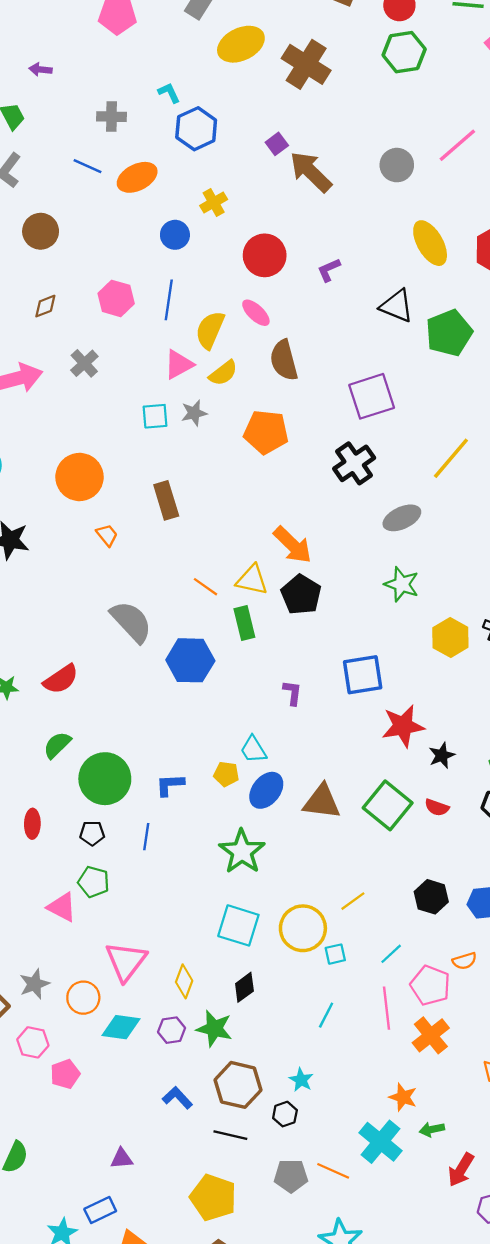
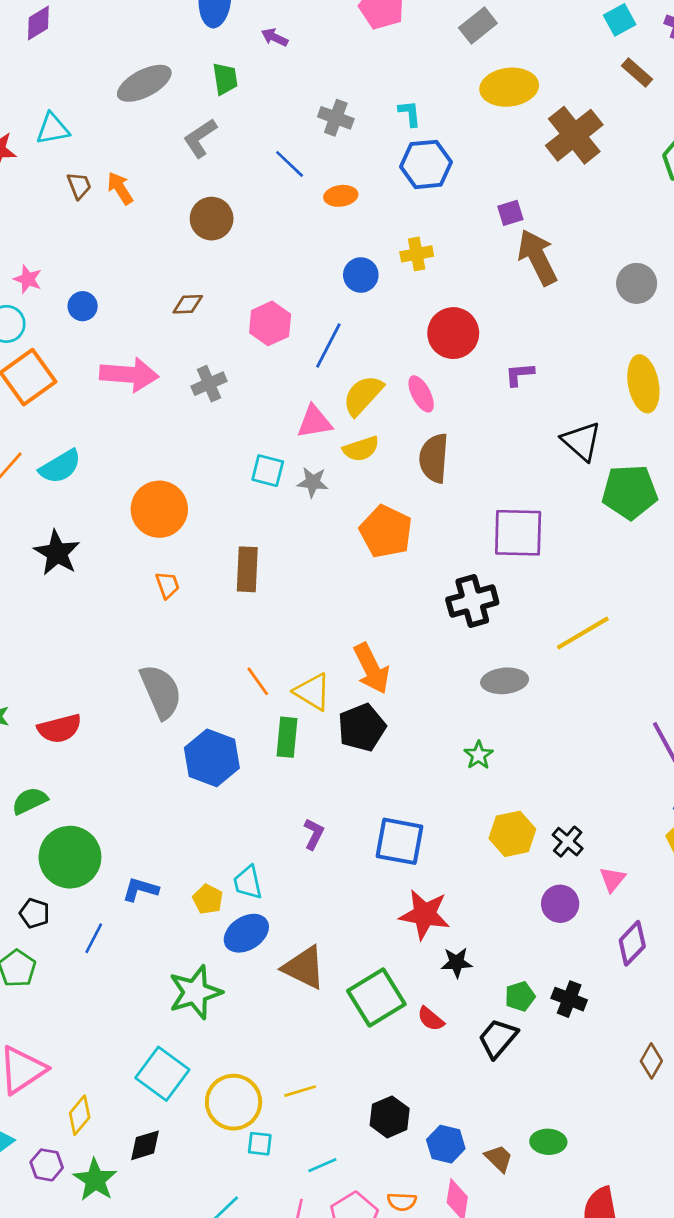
orange ellipse: (137, 177) -> (341, 196), size x0.7
green star: (402, 584) -> (479, 755), size x0.7

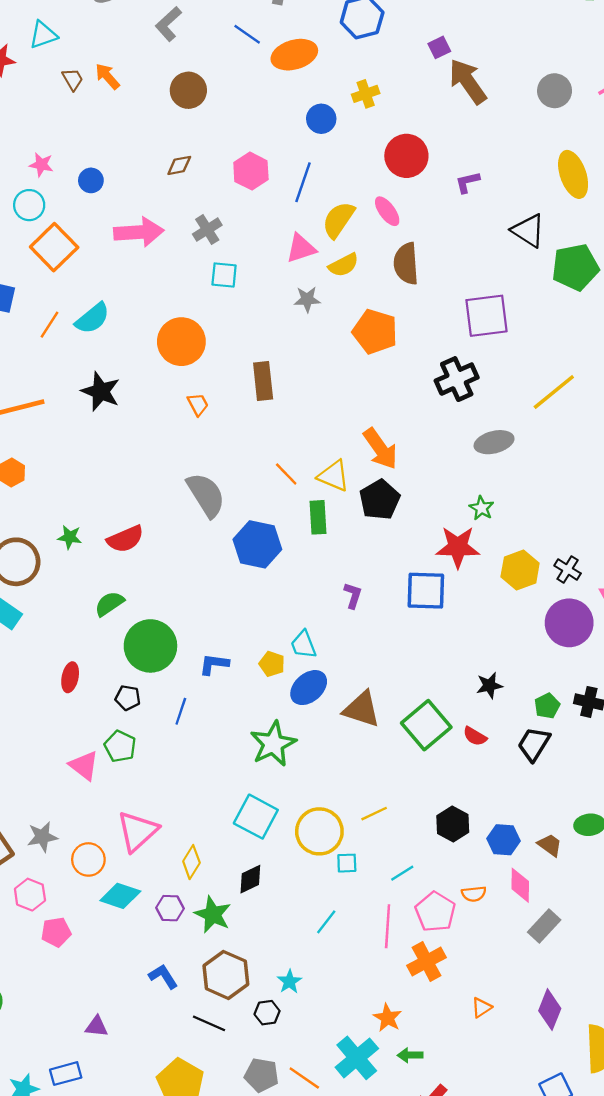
orange ellipse: (341, 196) -> (294, 55), size x1.6
cyan square: (268, 471) -> (224, 275), moved
purple circle: (560, 904) -> (569, 623), size x1.5
red star: (425, 914) -> (458, 547), moved

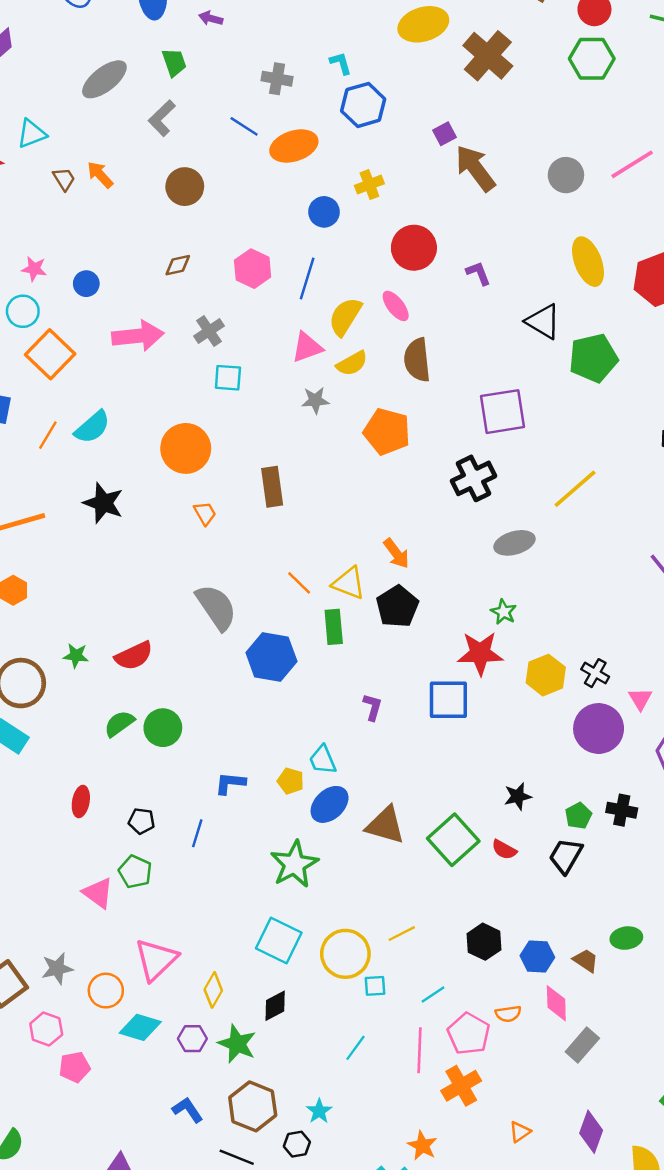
purple L-shape: (468, 182) -> (478, 273), turned 84
orange arrow: (380, 449) -> (396, 553), size x0.7
green circle: (150, 646) -> (163, 728), moved, size x0.7

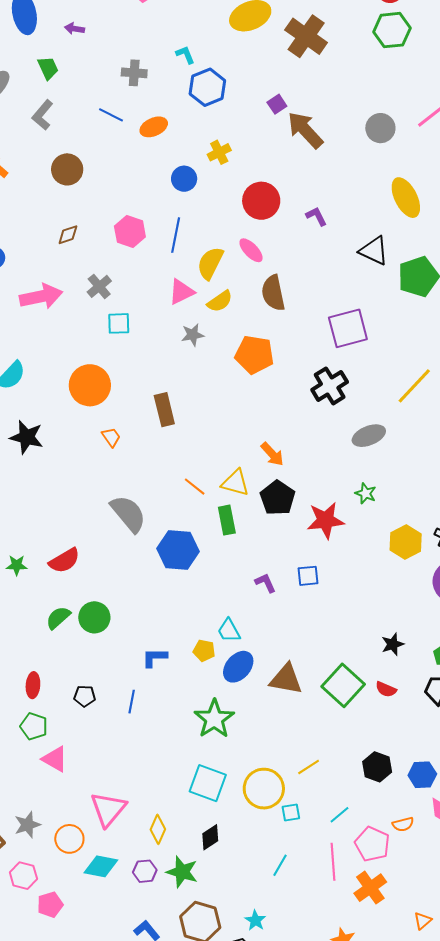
orange ellipse: (294, 146) -> (154, 127), size x0.7
red star: (480, 653) -> (326, 520), moved
blue square: (448, 700) -> (308, 576), moved, size x0.6
purple L-shape: (372, 707) -> (265, 583), turned -35
green pentagon: (135, 872) -> (34, 726), moved

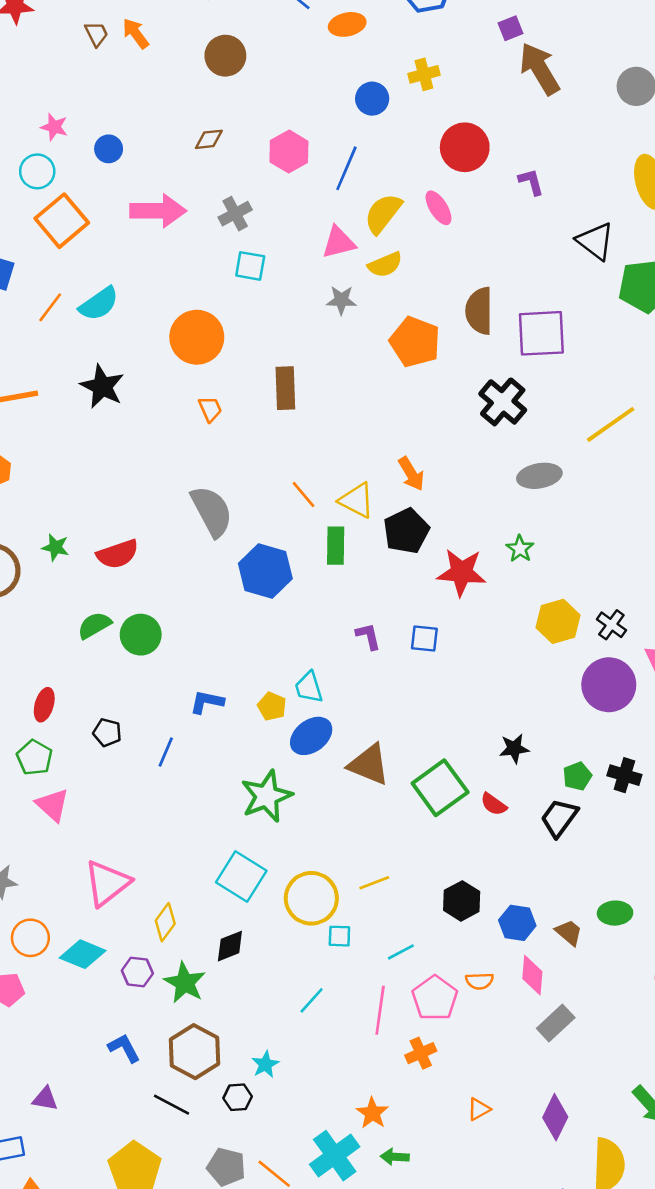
brown semicircle: (273, 293) -> (479, 311), moved
black cross: (330, 386) -> (503, 402), turned -30
orange circle: (69, 839) -> (30, 938), moved
orange cross: (370, 888) -> (421, 1053), size x0.7

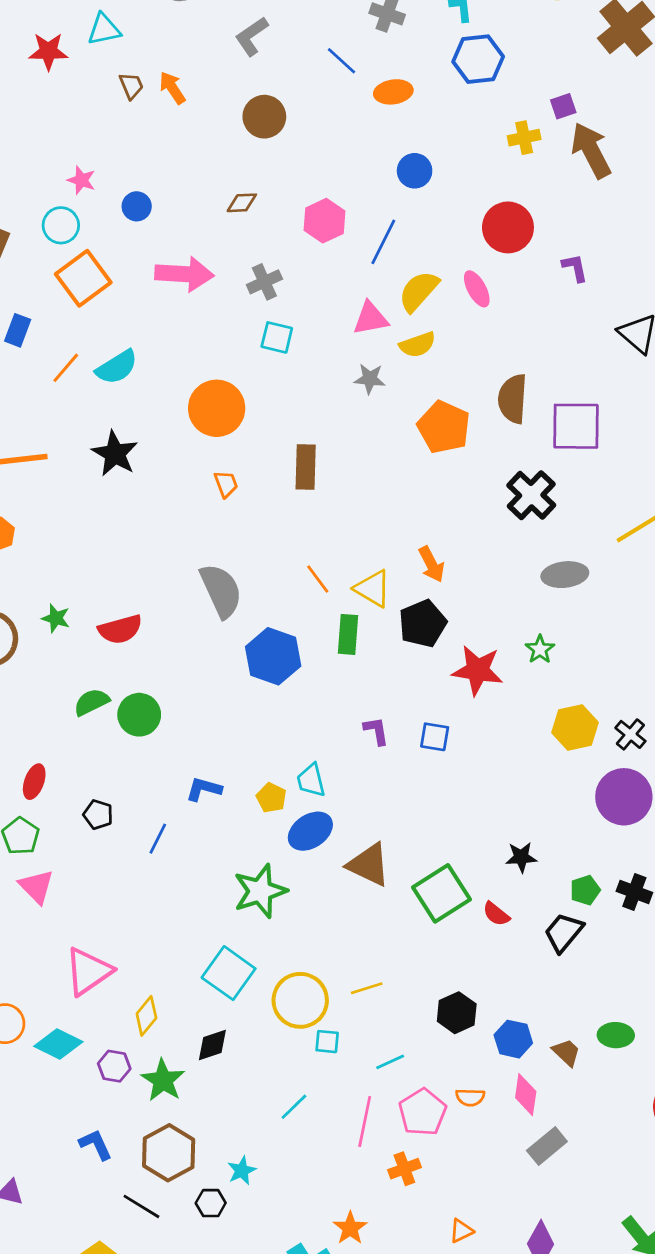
yellow cross: (424, 74) -> (524, 138), moved

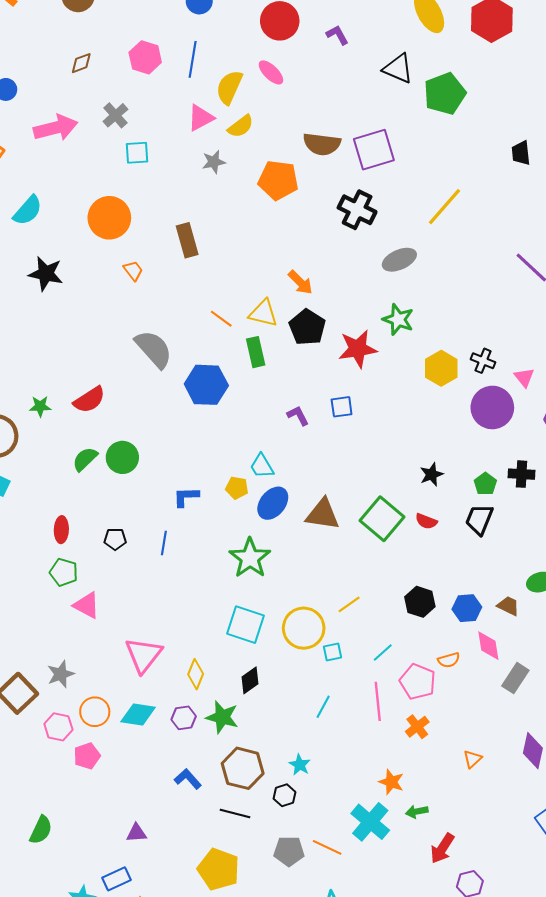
brown semicircle: (513, 399) -> (322, 144), turned -69
green star: (540, 649) -> (398, 320), size x1.4

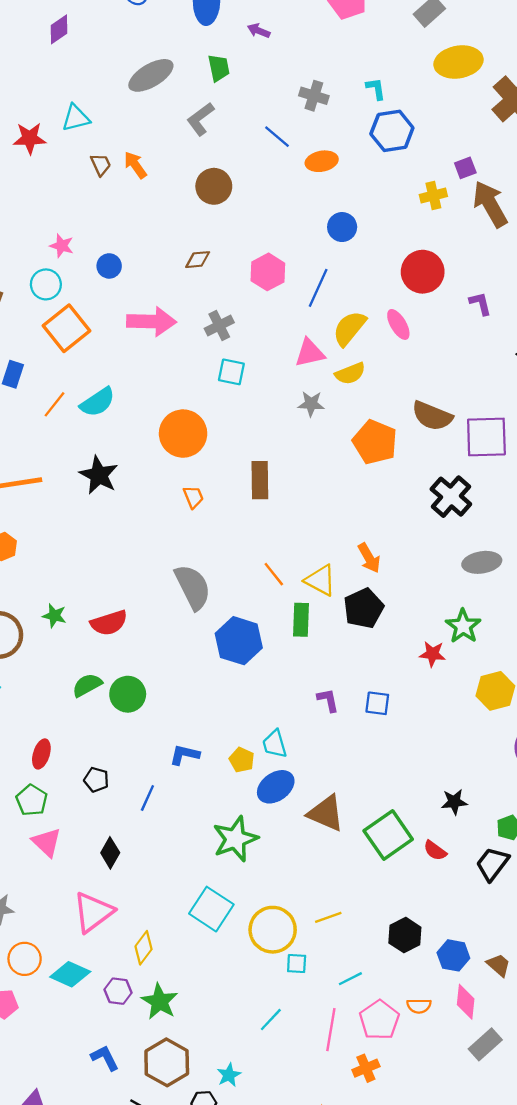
red star: (358, 349) -> (432, 654), moved, size x0.6
black diamond: (250, 680) -> (110, 853), moved, turned -40

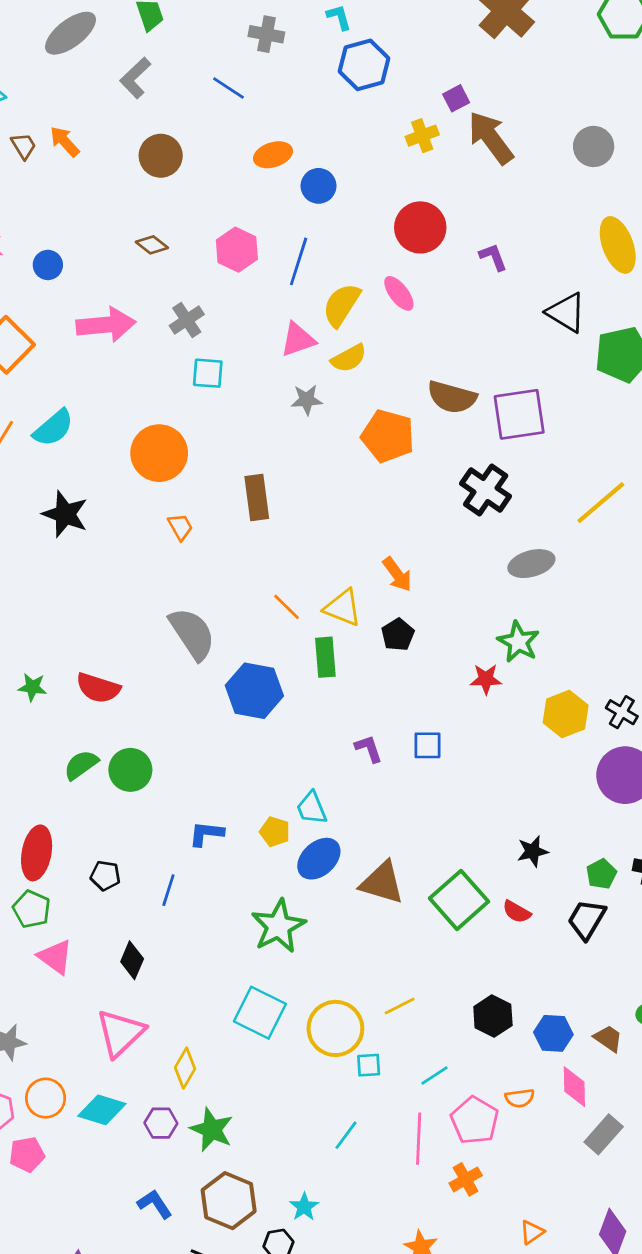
orange ellipse: (322, 161) -> (273, 155), moved
brown diamond: (198, 260) -> (152, 245), turned 50
black pentagon: (364, 608) -> (398, 635), size x0.7
red semicircle: (109, 623) -> (98, 688), turned 42
red ellipse: (41, 754) -> (37, 853), size x1.5

